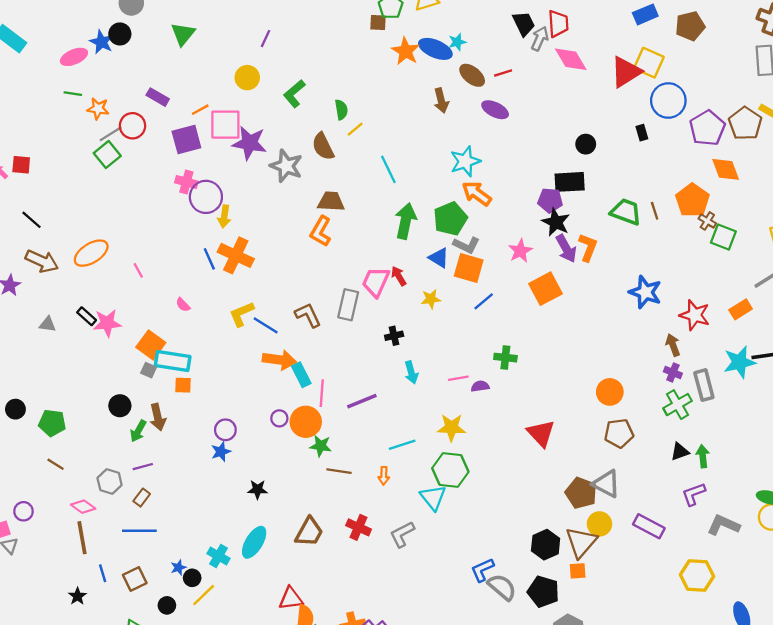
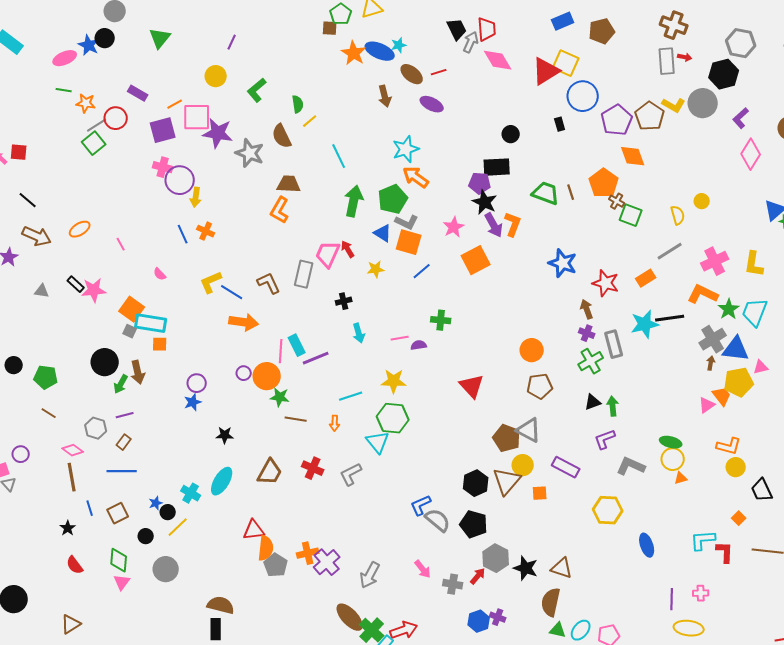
orange ellipse: (91, 253) -> (80, 229), size x0.7
orange cross: (236, 255) -> (206, 231), size x0.6
cyan rectangle: (301, 375) -> (297, 345), moved
black circle: (120, 406) -> (105, 362), size x1.4
orange square: (578, 571) -> (540, 493), moved

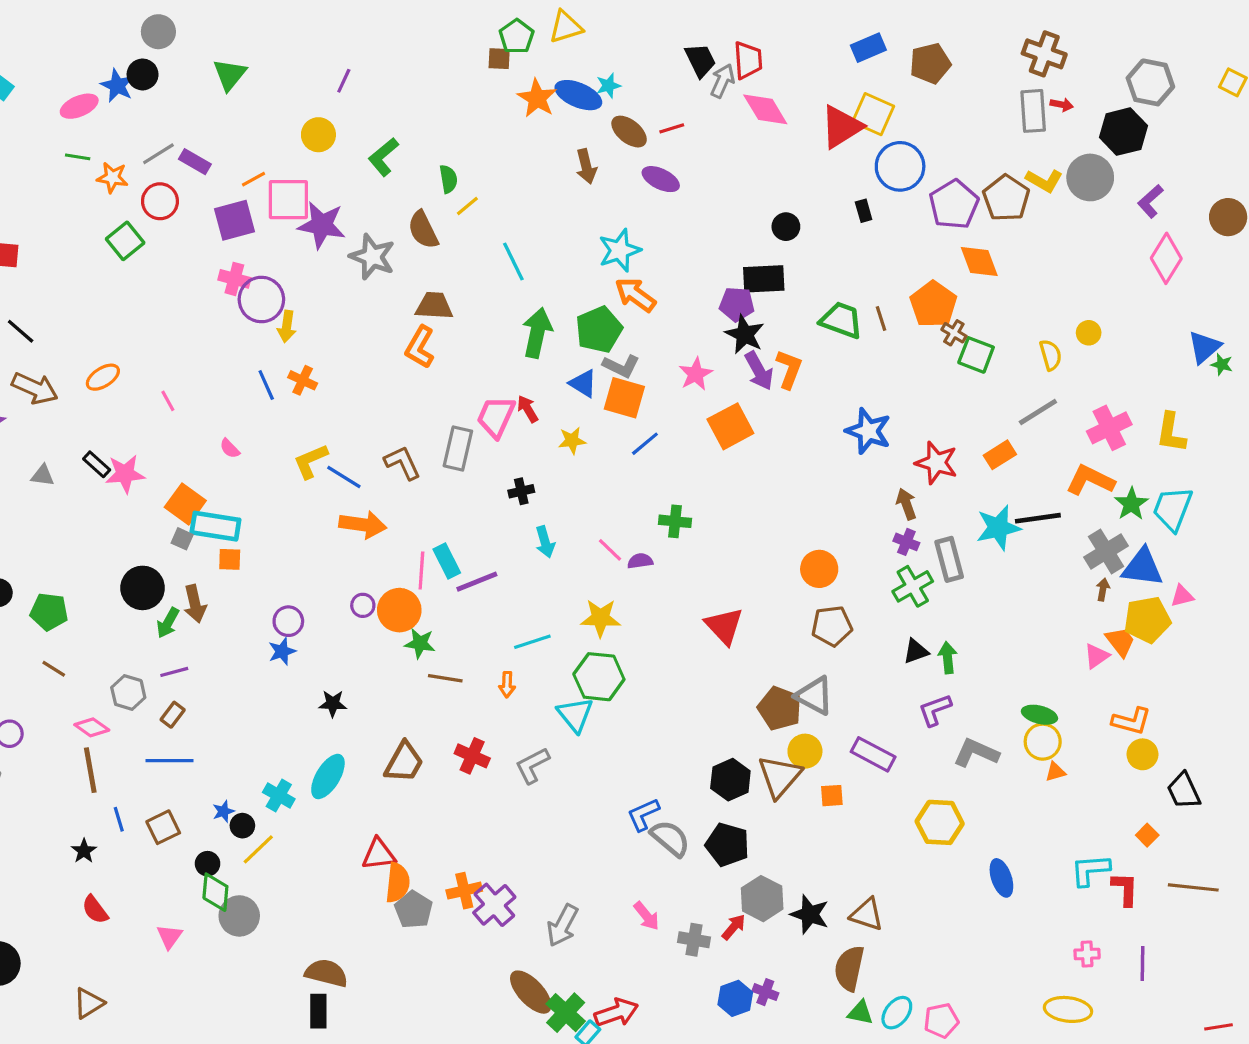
gray line: (97, 125) -> (158, 154), moved
pink line: (400, 338) -> (610, 550), turned 54
green diamond: (119, 560) -> (215, 892), moved
purple line: (672, 599) -> (1142, 963), moved

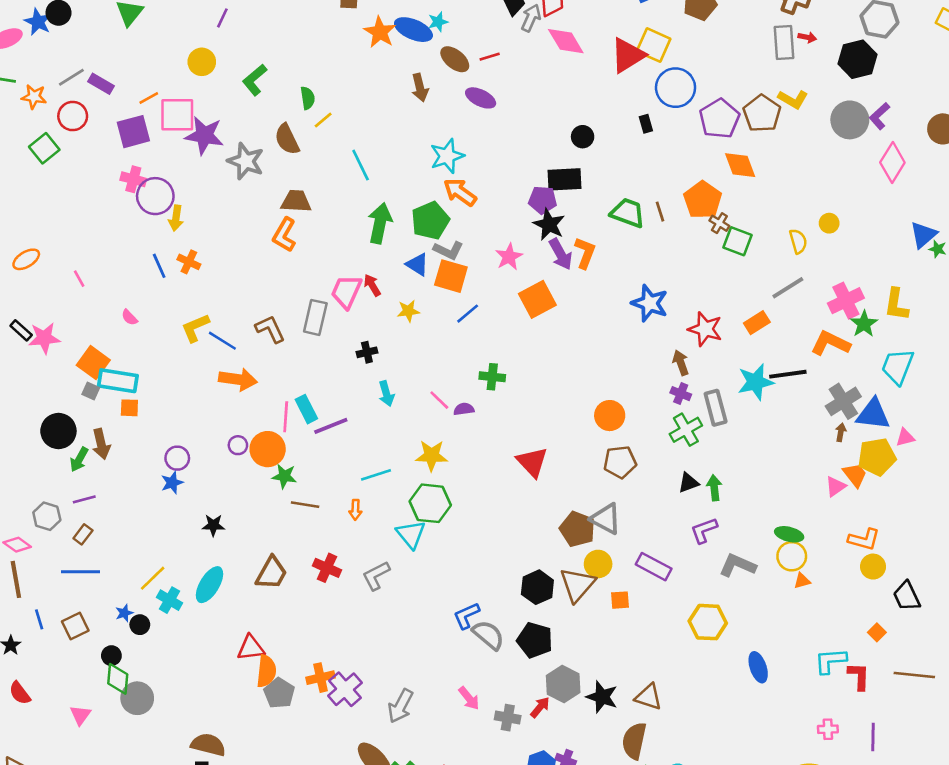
gray circle: (1090, 177) -> (850, 120), moved
green star: (1131, 504) -> (864, 324), moved
yellow line: (258, 849) -> (153, 578), moved

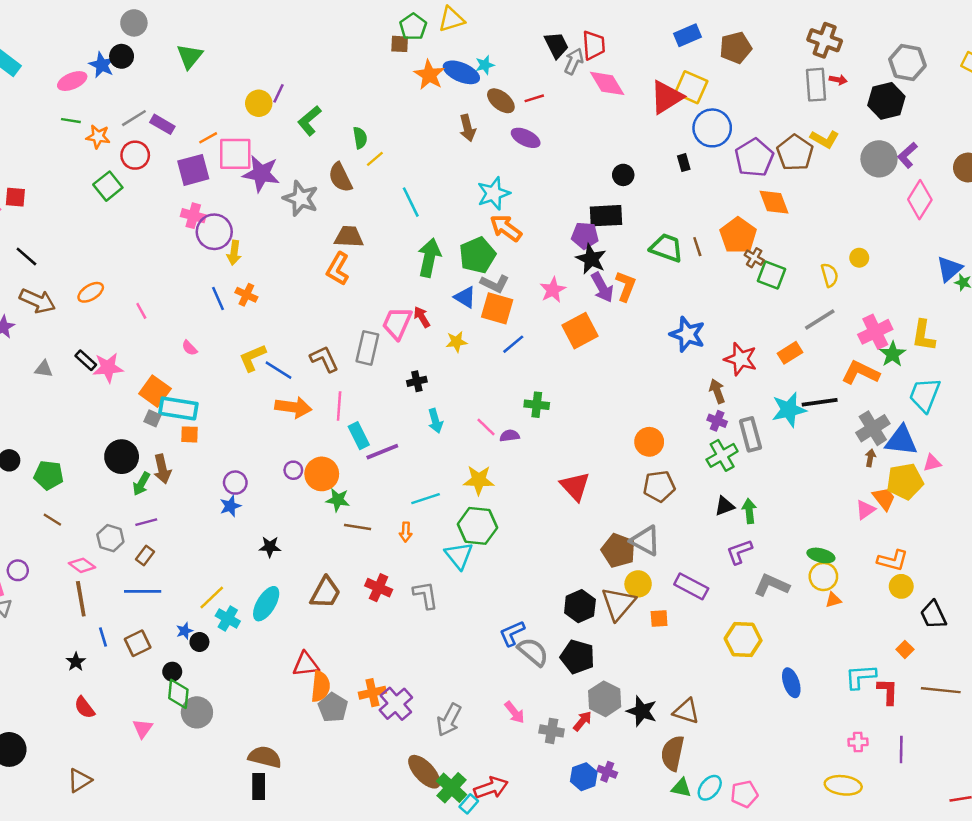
purple line: (222, 18) -> (278, 93), moved
pink line: (286, 417) -> (339, 406), moved
gray L-shape: (376, 576) -> (426, 595), turned 108

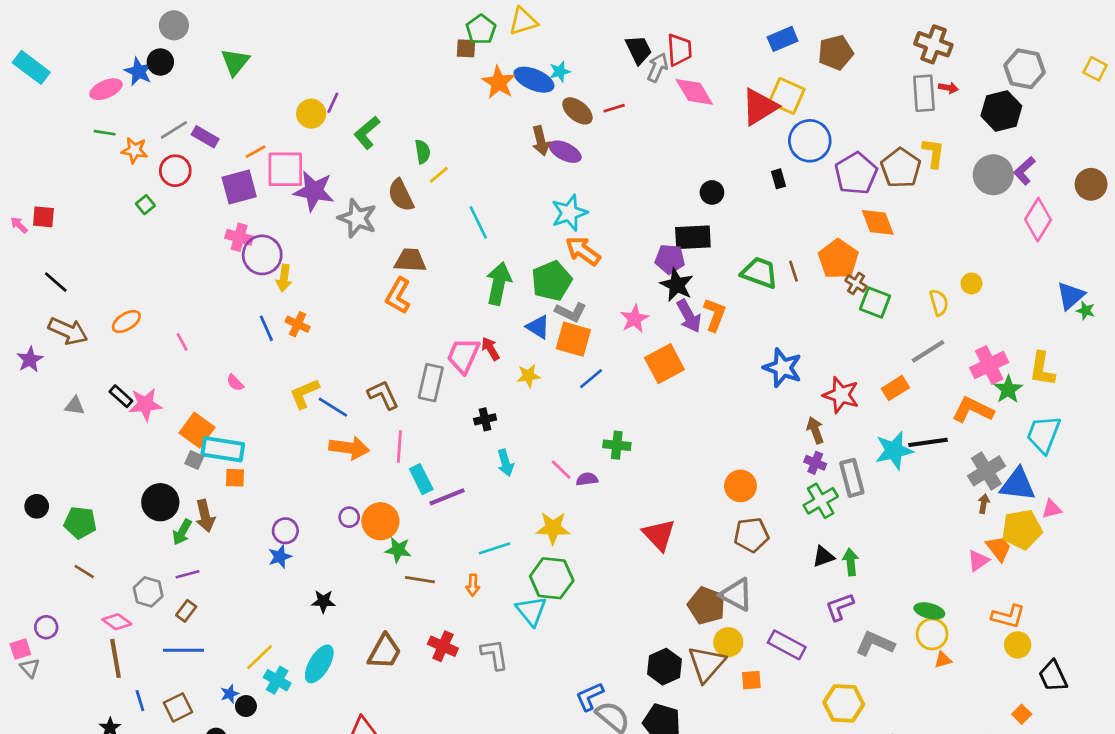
purple ellipse: (526, 138) -> (565, 152), moved
yellow L-shape: (825, 139) -> (933, 153), turned -112
green square: (108, 186) -> (145, 205), size x0.6

